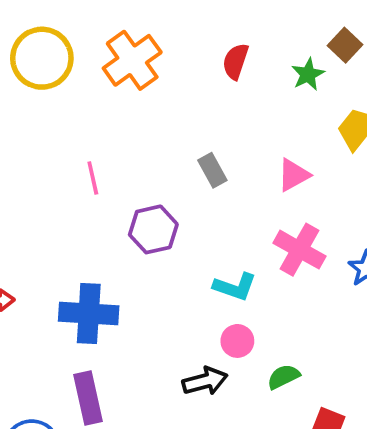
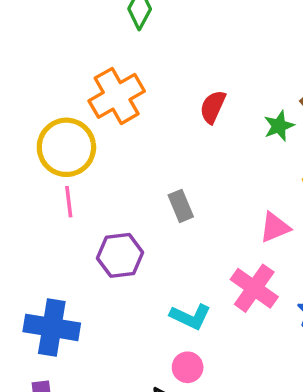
yellow circle: (42, 58) -> (66, 147), moved
pink triangle: (293, 175) -> (275, 227), moved

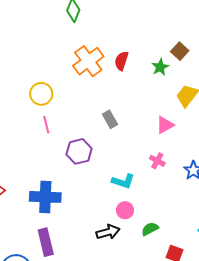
orange cross: (117, 96) -> (88, 61), moved
yellow circle: (66, 147) -> (41, 94), size x0.7
pink cross: (254, 288) -> (157, 161), size x0.6

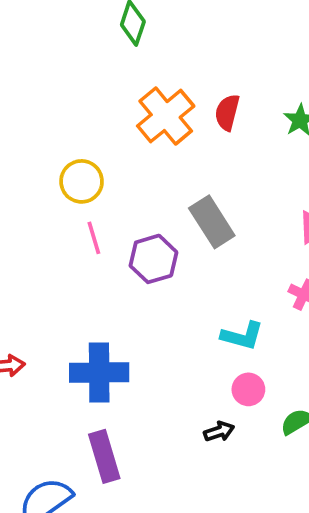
gray rectangle: (110, 119) -> (212, 222), size x1.5
purple hexagon: (79, 151) -> (153, 259), moved
black arrow: (108, 232) -> (219, 431), size x0.7

